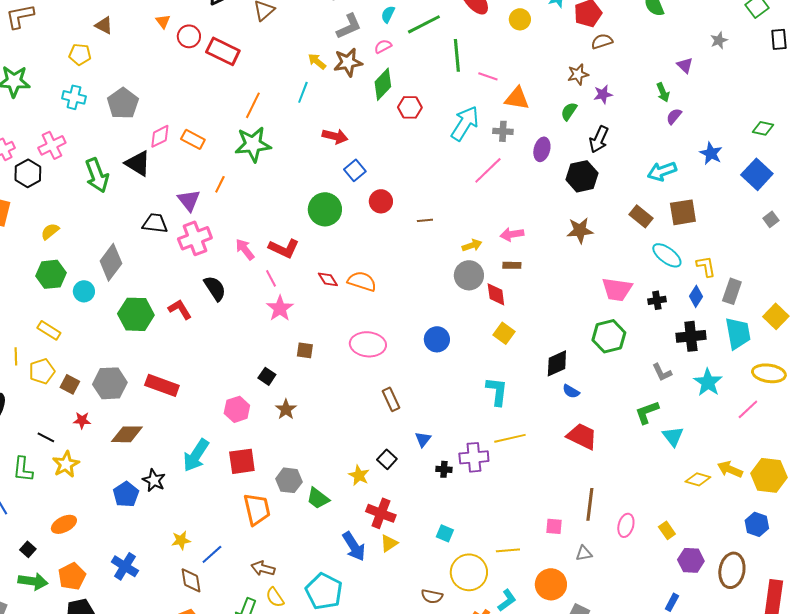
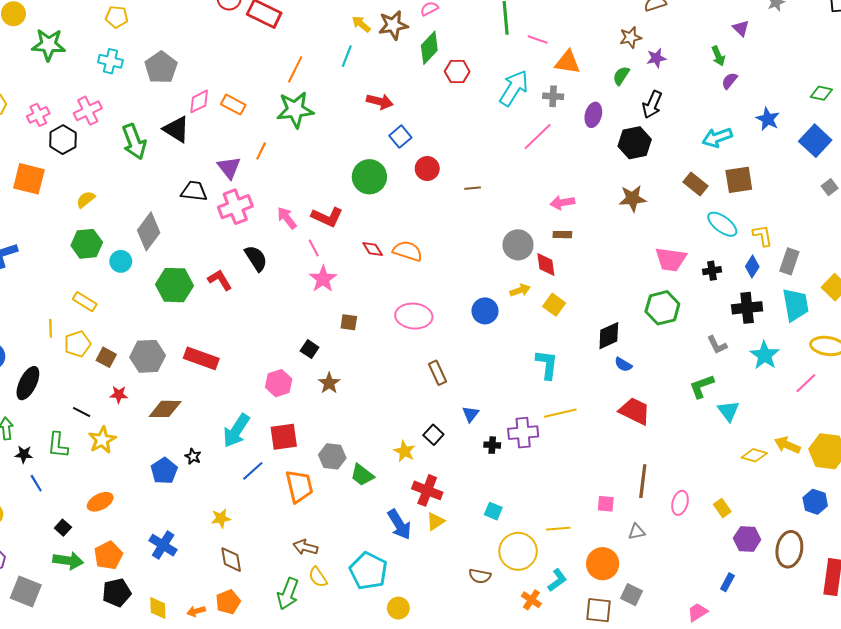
yellow arrow: (472, 245) -> (520, 290), moved
black star: (154, 480) -> (193, 456), size x0.7
blue line: (212, 554) -> (253, 471), moved

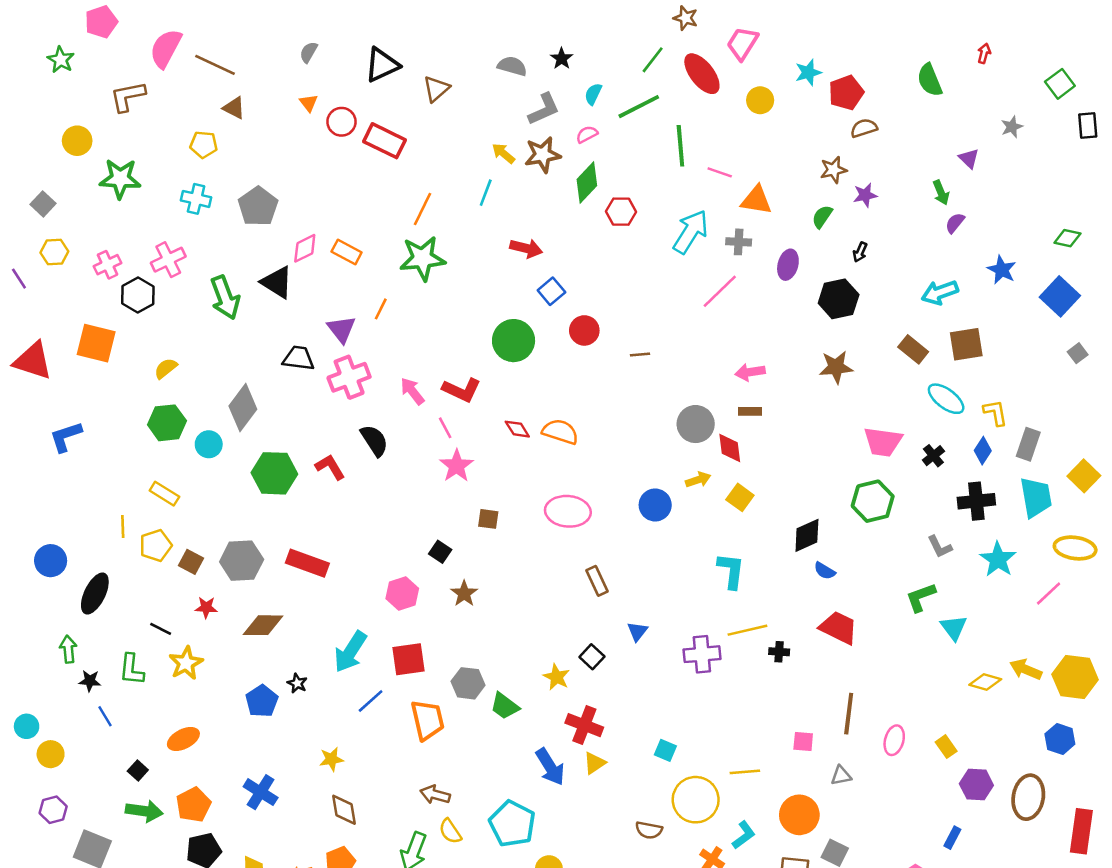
black arrow: (652, 105) -> (860, 252), size x0.6
black cross: (712, 271) -> (933, 456), turned -30
black cross: (492, 445) -> (779, 652), moved

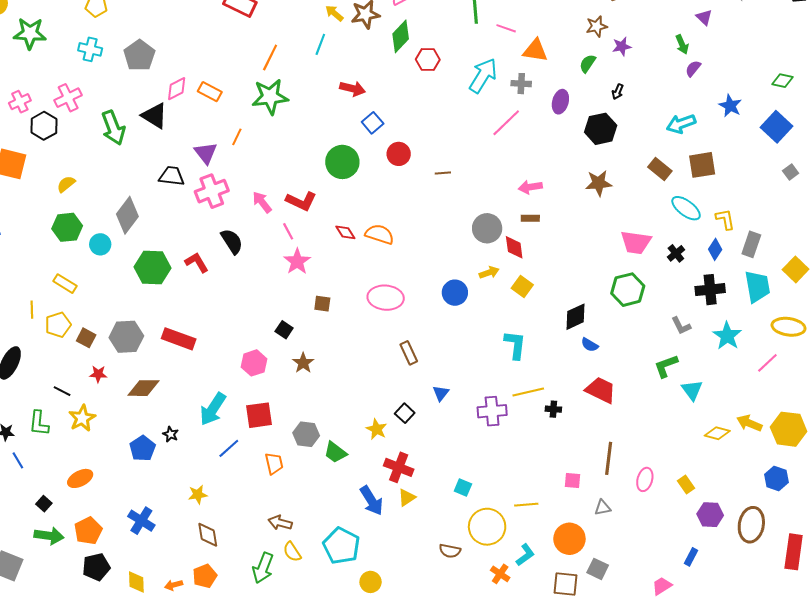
orange trapezoid: (427, 720) -> (274, 463), size x0.7

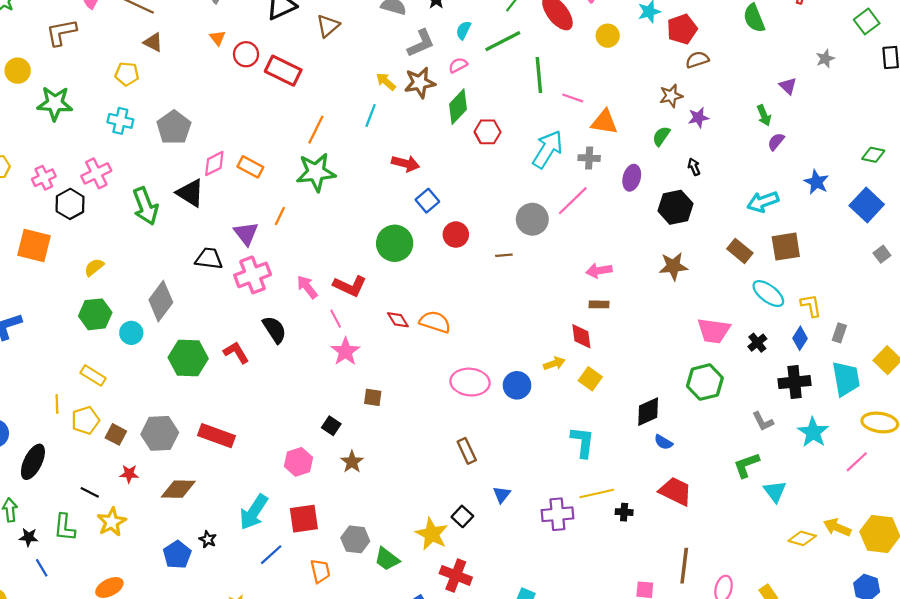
black arrow: (618, 92) -> (694, 167), turned 133
gray circle: (487, 228) -> (532, 219), moved
gray rectangle: (751, 244) -> (839, 333), size x0.7
pink ellipse: (386, 298) -> (470, 382), moved
yellow star: (377, 429) -> (432, 534), size x1.4

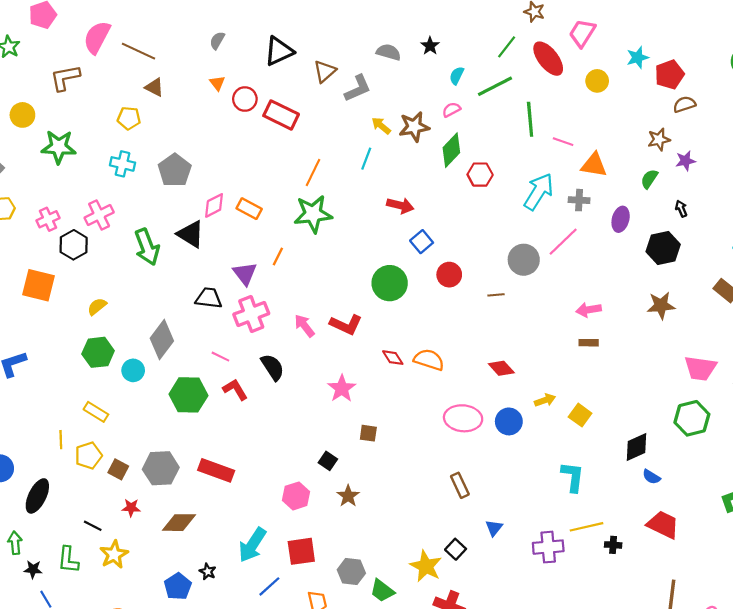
gray L-shape: (421, 43) -> (358, 88), moved
pink line: (336, 319) -> (220, 357), moved, turned -36
red diamond: (581, 336) -> (501, 368), moved, turned -35

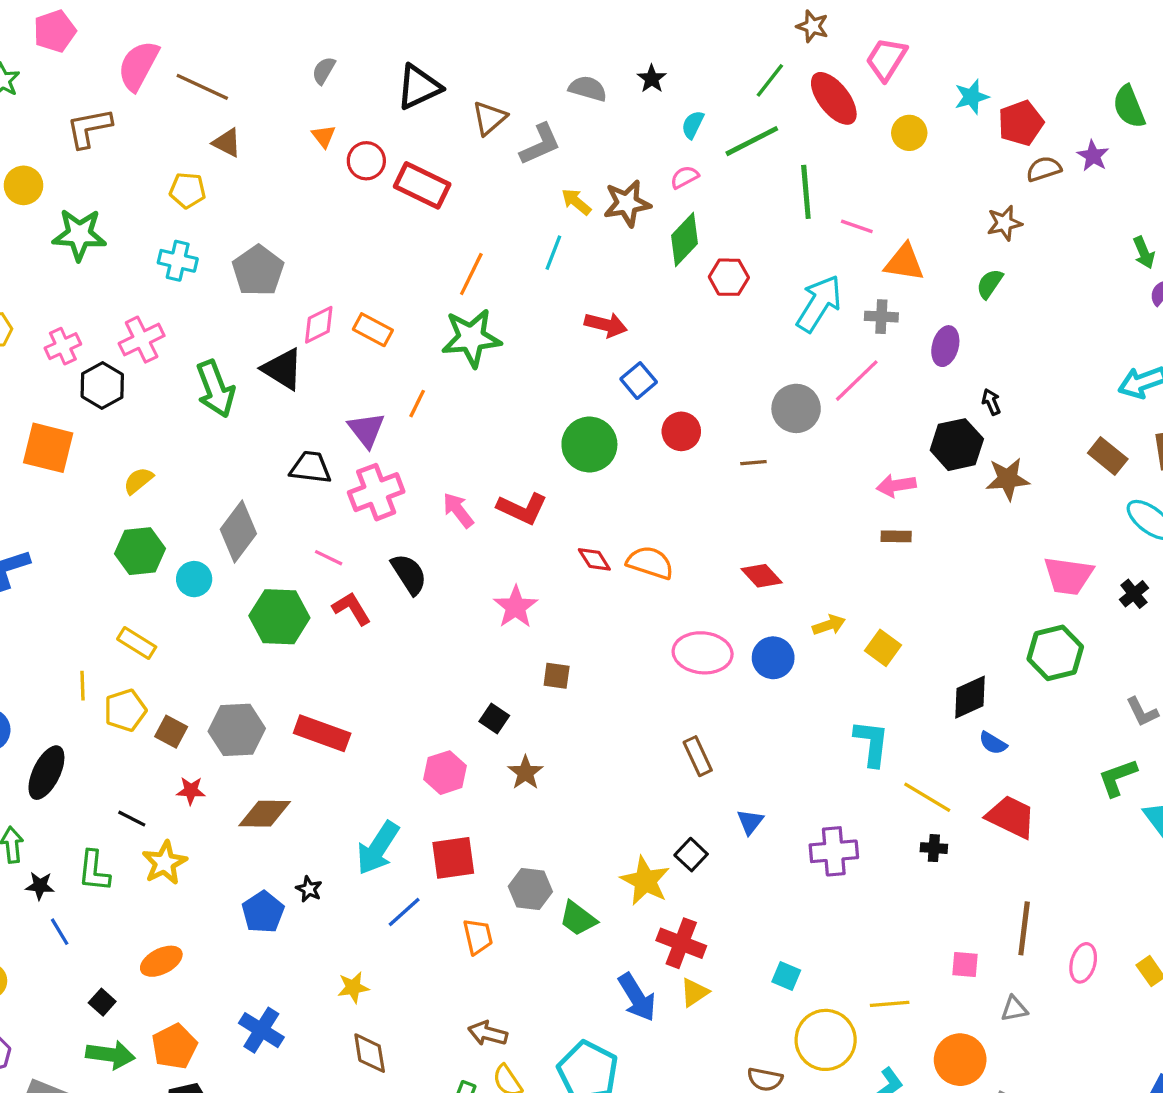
purple star: (685, 161) -> (1093, 156), moved, turned -30
black arrow: (681, 209) -> (991, 402), moved
black hexagon: (663, 248) -> (957, 445), moved
yellow line: (586, 527) -> (927, 797), moved, turned 44

